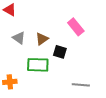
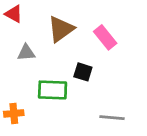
gray triangle: (19, 38) -> (26, 53), turned -40
brown triangle: (42, 39) -> (61, 29), moved, size x1.5

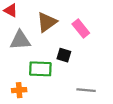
gray triangle: (26, 53) -> (20, 40), size x1.5
orange cross: (14, 113) -> (19, 90), moved

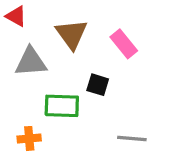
brown triangle: (47, 22) -> (72, 34), turned -30

